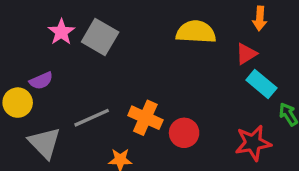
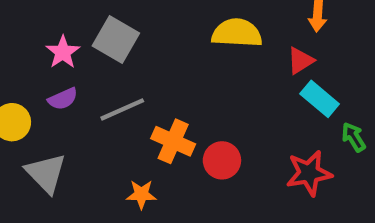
pink star: (61, 32) -> (63, 52), moved
purple semicircle: (41, 81) -> (63, 99), moved
gray line: (92, 118) -> (122, 109), moved

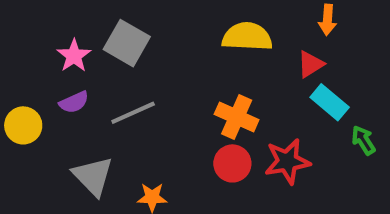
orange cross: (173, 141) -> (237, 117), moved
gray triangle: (46, 173) -> (93, 176), moved
red star: (309, 173) -> (287, 161), moved

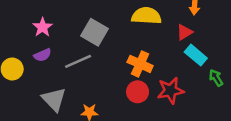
gray square: (127, 43) -> (94, 32), moved

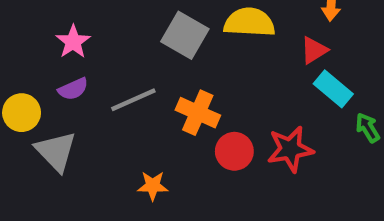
gray square: (94, 32) -> (185, 35), moved
orange cross: (140, 64) -> (198, 113), moved
gray triangle: (54, 99) -> (56, 151), moved

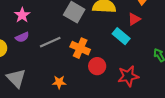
cyan rectangle: (333, 89) -> (121, 36), moved
red star: (290, 149) -> (128, 76), moved
gray triangle: (56, 151) -> (16, 78), moved

